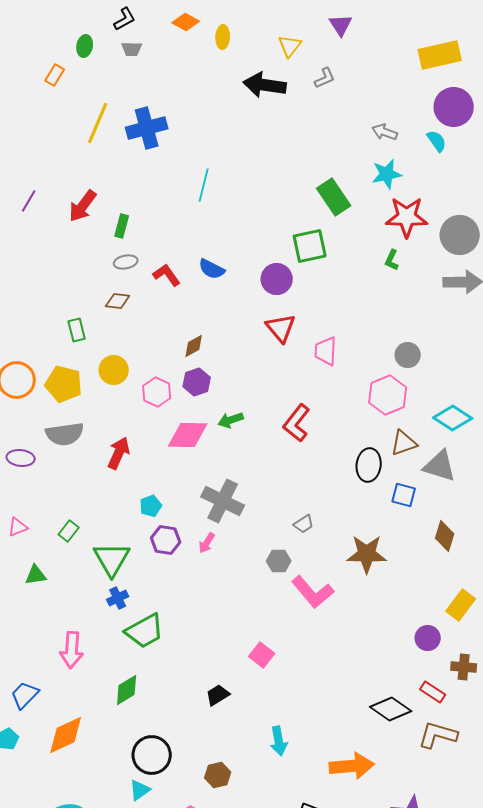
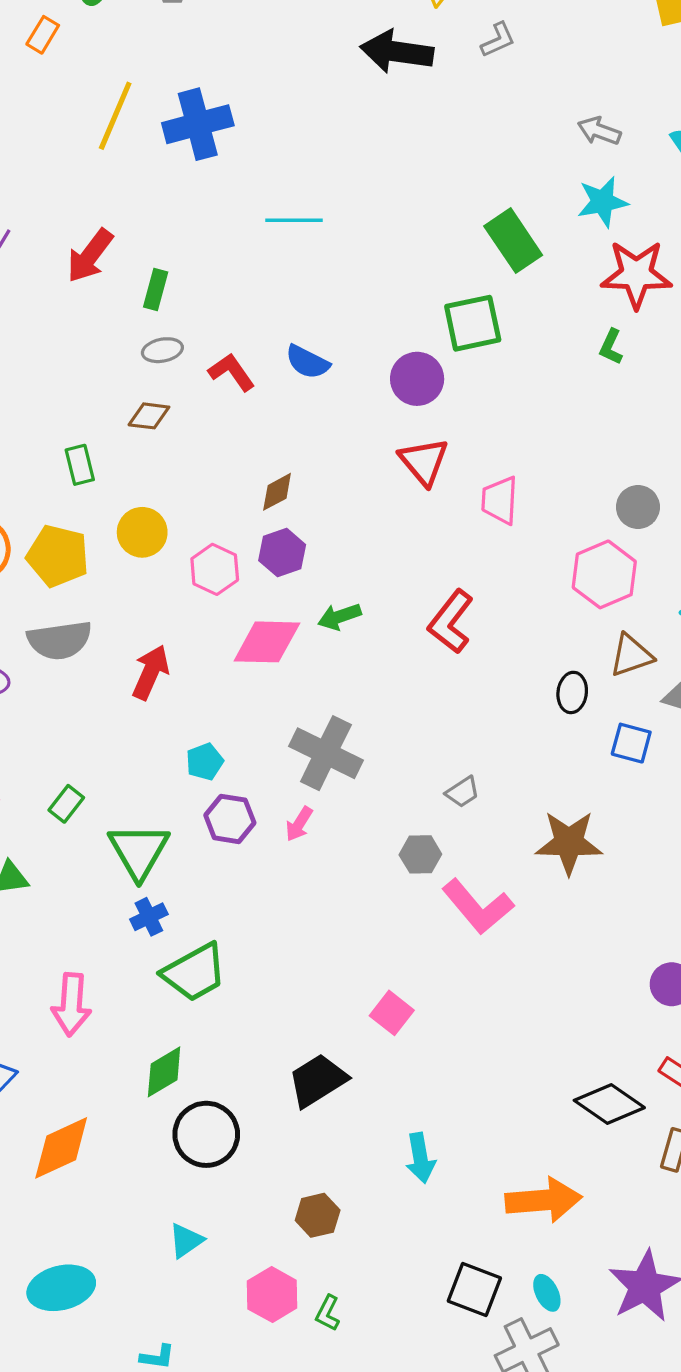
cyan line: (204, 185) -> (294, 220), turned 76
black ellipse: (369, 465) -> (572, 692), size x0.7
black trapezoid: (218, 695) -> (318, 1080), size x1.5
black circle: (152, 755) -> (206, 1134), moved

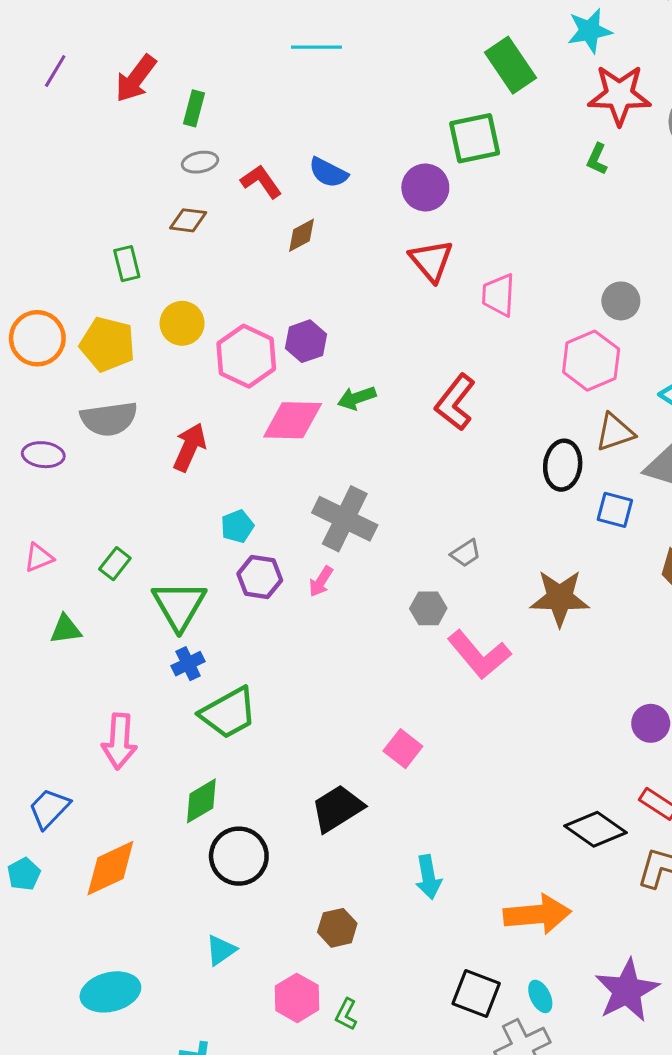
brown diamond: (277, 492) -> (301, 235), moved
pink hexagon: (215, 569) -> (246, 356), size x1.4
black ellipse: (572, 692) -> (563, 465), size x1.4

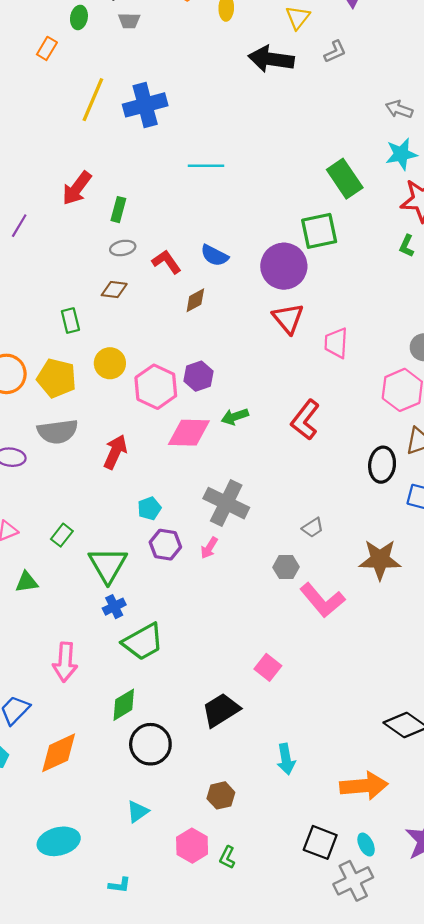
purple line: (55, 71) -> (19, 226), moved
purple circle: (425, 187) -> (284, 266), size x1.4

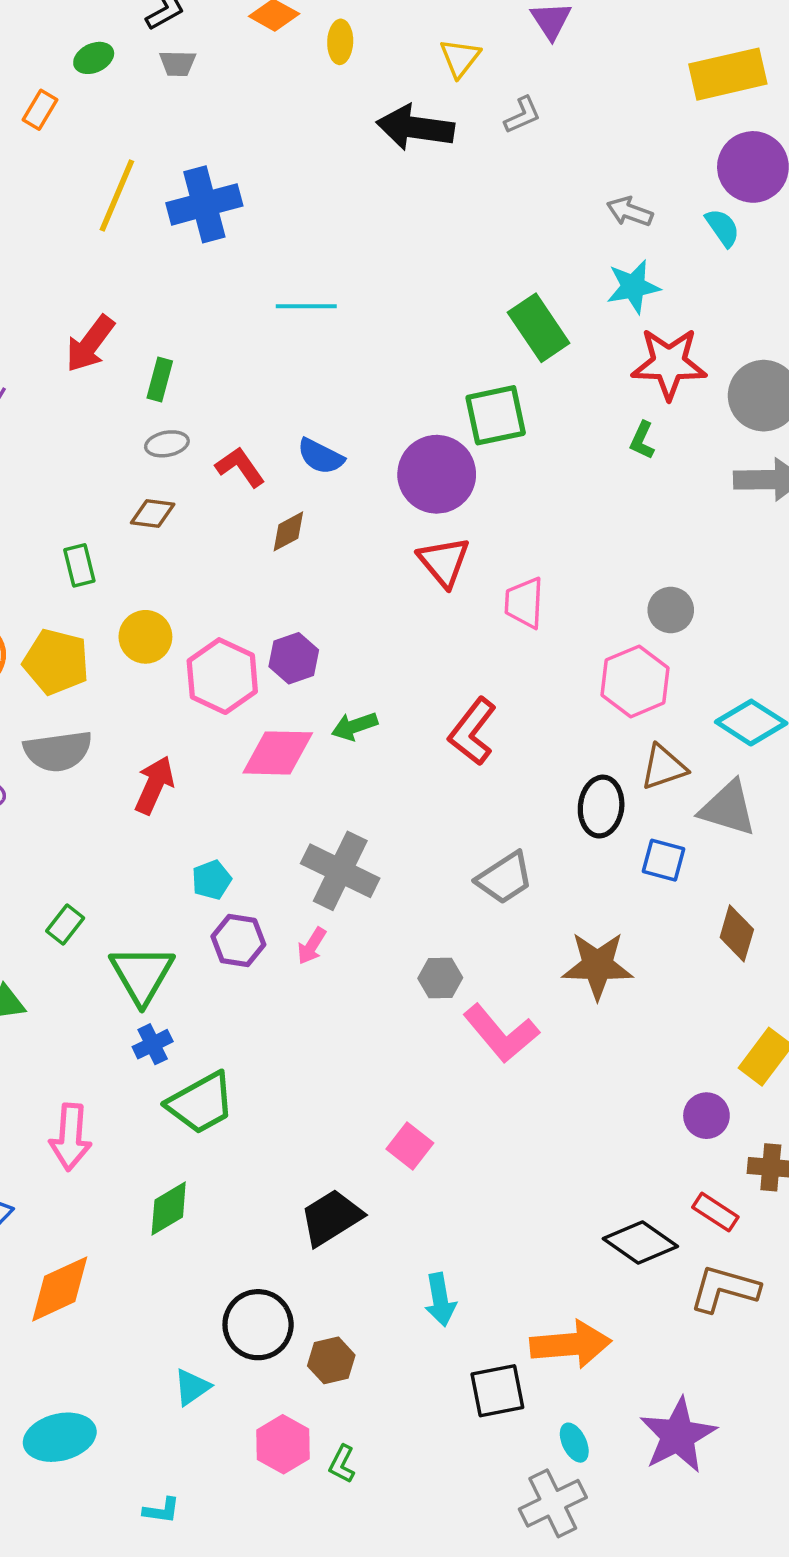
green ellipse: (79, 17) -> (94, 58), turned 55
gray trapezoid: (313, 528) -> (505, 878), moved, size x1.6
black circle: (150, 744) -> (258, 1325), moved
black square: (320, 842) -> (497, 1391), moved, turned -32

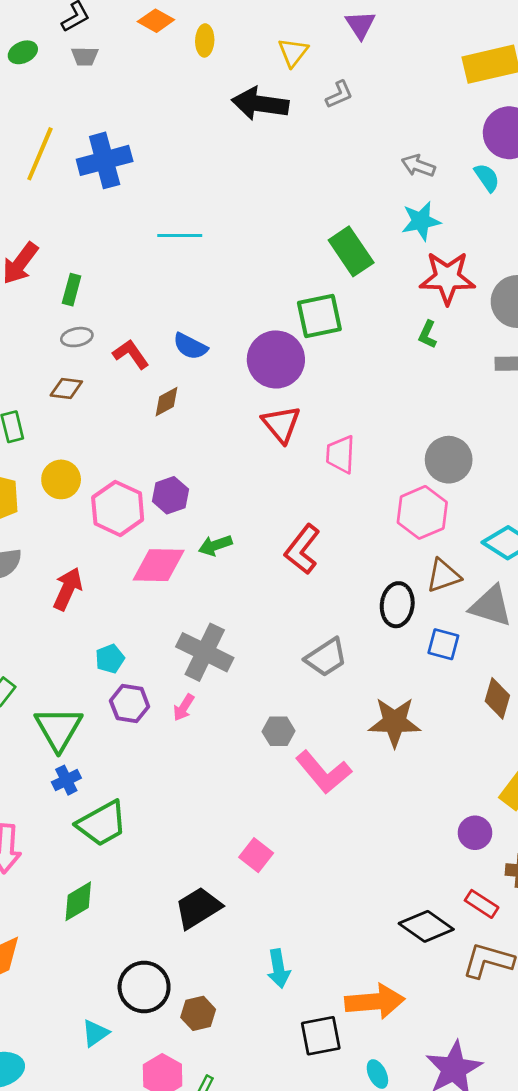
gray circle: (671, 610) -> (449, 460), size x1.4

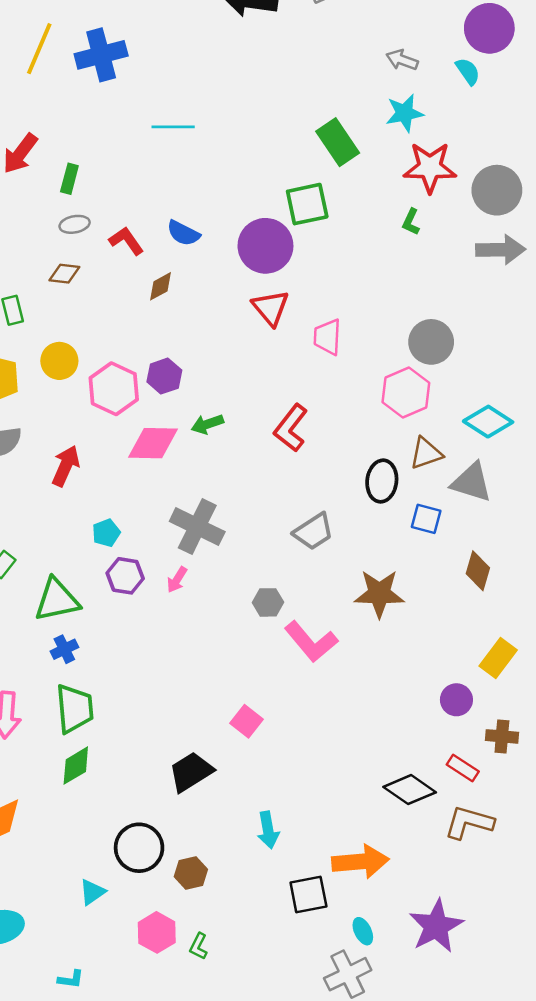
green triangle: (58, 729) -> (57, 600), turned 48
green trapezoid: (102, 824) -> (75, 709), moved, turned -66

